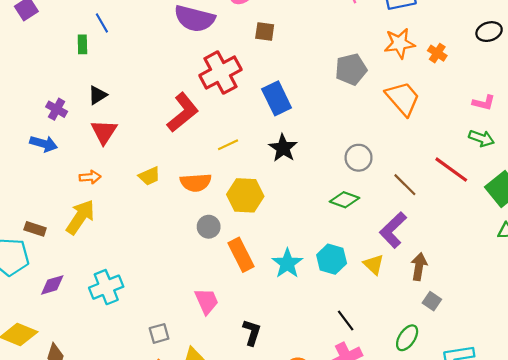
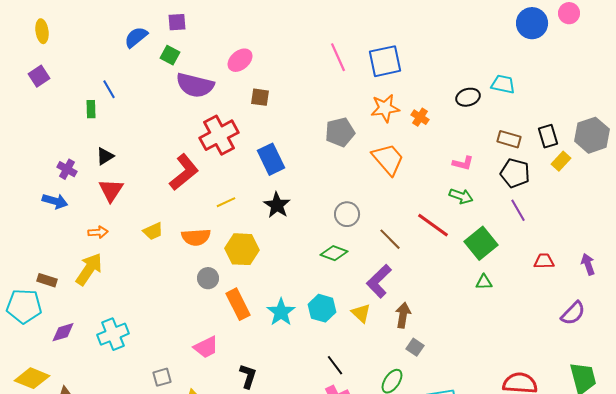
pink trapezoid: (206, 301) -> (206, 347), turned 88

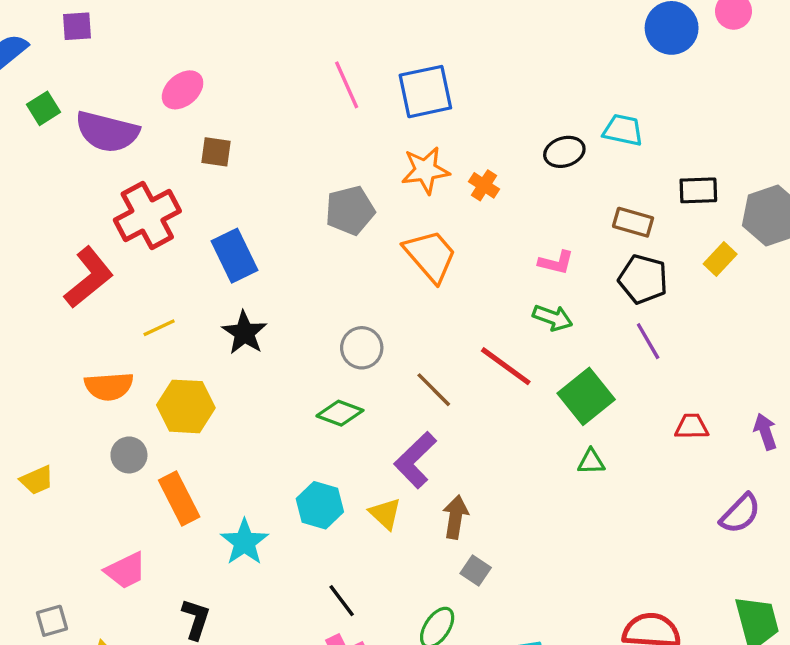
green square: (170, 55) -> (44, 108), moved, turned 30
black rectangle: (548, 136) -> (698, 190), moved, turned -75
yellow trapezoid: (153, 231) -> (37, 480), moved
cyan star: (281, 312) -> (244, 542), moved

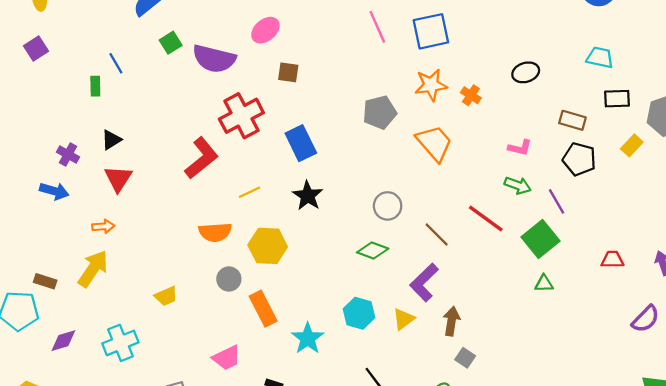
cyan trapezoid: (623, 130) -> (600, 58), moved
purple line: (648, 341) -> (556, 201), moved
yellow triangle: (385, 514) -> (404, 319), turned 40

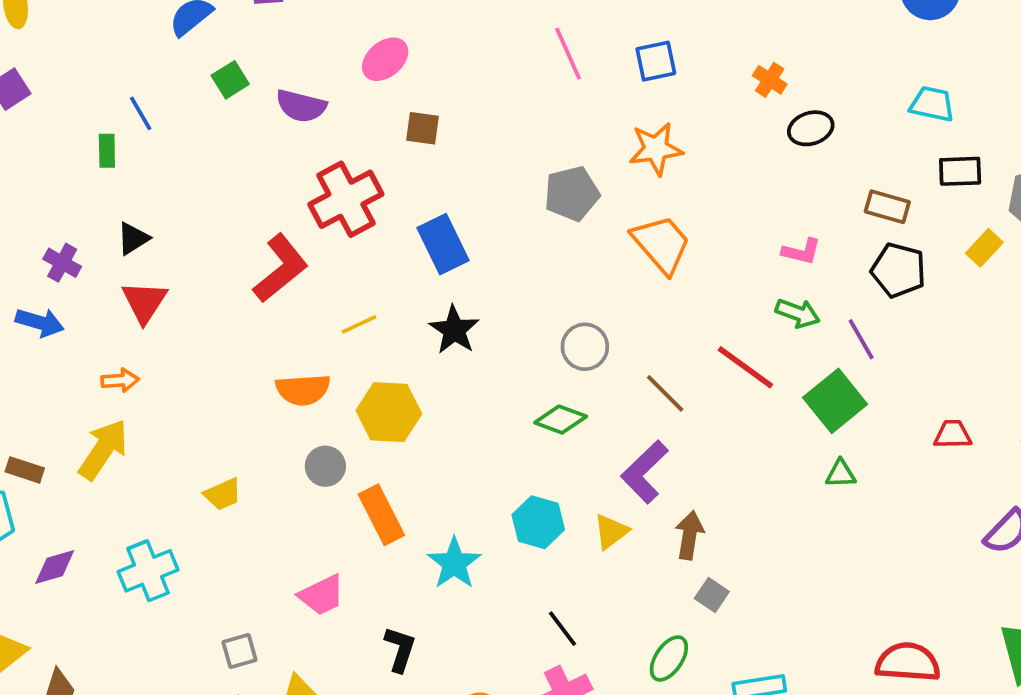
blue square: (431, 31) -> (656, 61), size x0.7
purple semicircle: (214, 59) -> (301, 106), size x0.7
orange cross: (471, 95) -> (770, 80), moved

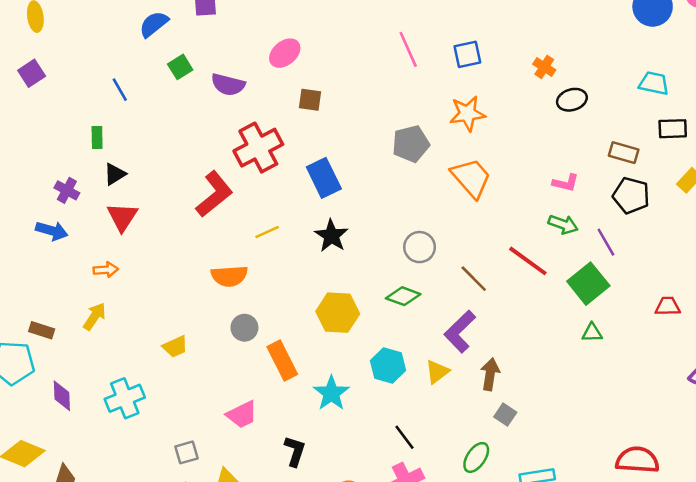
green rectangle: (107, 151) -> (97, 137), moved
yellow hexagon: (389, 412) -> (338, 313), moved
yellow arrow: (103, 449) -> (95, 316), size x0.7
purple diamond: (55, 567) -> (62, 396), turned -76

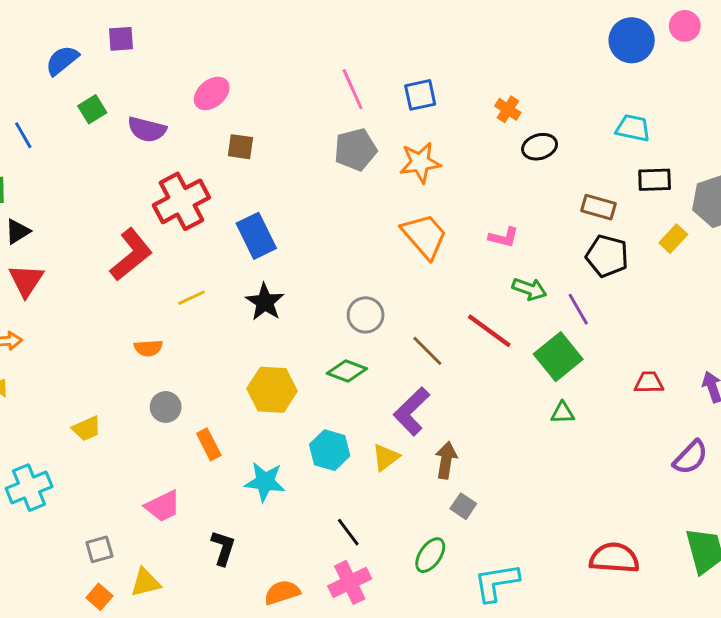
gray pentagon: (411, 144) -> (355, 150), moved
pink L-shape: (566, 183) -> (504, 237), moved
orange semicircle: (229, 276) -> (148, 348), size x0.7
orange rectangle: (282, 360) -> (209, 444), size x0.7
cyan star: (331, 393) -> (265, 482), turned -30

